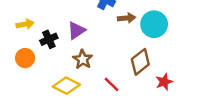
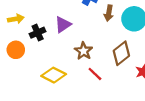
brown arrow: (127, 18) -> (109, 13), turned 105
brown star: (83, 59) -> (83, 51), moved

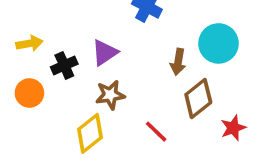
brown arrow: (109, 13) -> (178, 62), moved
brown star: (83, 51) -> (110, 95), moved, turned 30
yellow diamond: (54, 75) -> (90, 133), turned -65

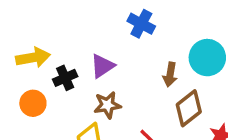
yellow arrow: (29, 43) -> (33, 58), size x1.4

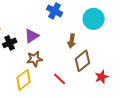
cyan circle: (207, 58) -> (94, 19), moved

